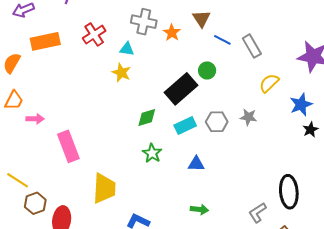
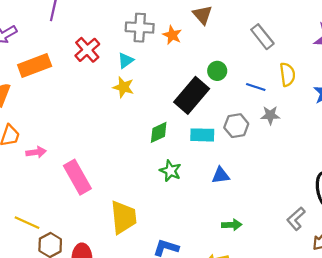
blue line: (222, 40) -> (256, 87), moved
cyan triangle: (127, 49) -> (126, 60), turned -35
yellow semicircle: (269, 83) -> (287, 74), turned 135
cyan rectangle: (185, 126) -> (202, 135), turned 35

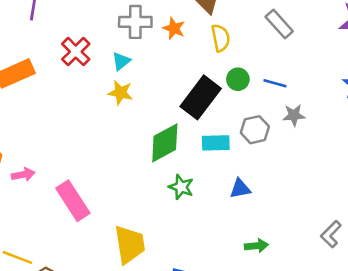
green circle: (217, 71) -> (238, 79), moved
yellow semicircle: (287, 74) -> (221, 38), moved
green diamond: (159, 132) -> (165, 143), size x1.5

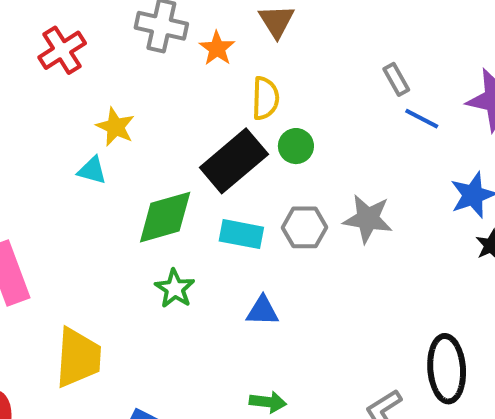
gray rectangle: (279, 24) -> (396, 79), moved, size x0.7
yellow semicircle: (221, 38) -> (265, 98), moved
cyan triangle: (121, 61) -> (92, 170), moved, turned 42
blue line: (275, 83) -> (422, 119), moved
gray star: (294, 115) -> (368, 219), size x1.4

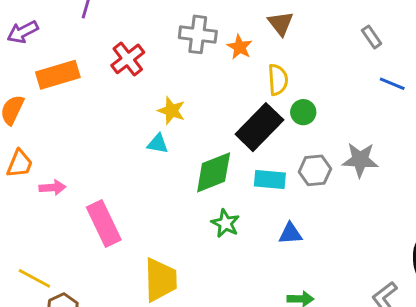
gray rectangle: (396, 79) -> (372, 37), moved

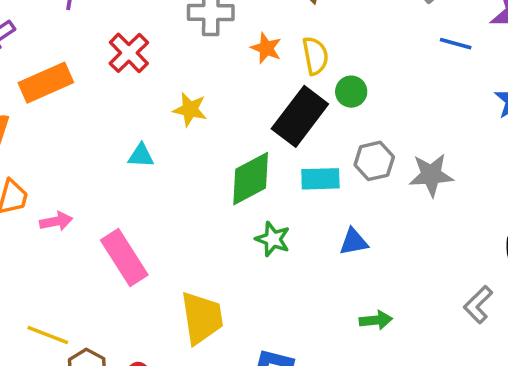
orange star: (240, 47) -> (266, 48), moved
cyan triangle: (158, 144) -> (141, 156), moved
gray star: (360, 160) -> (431, 175), moved

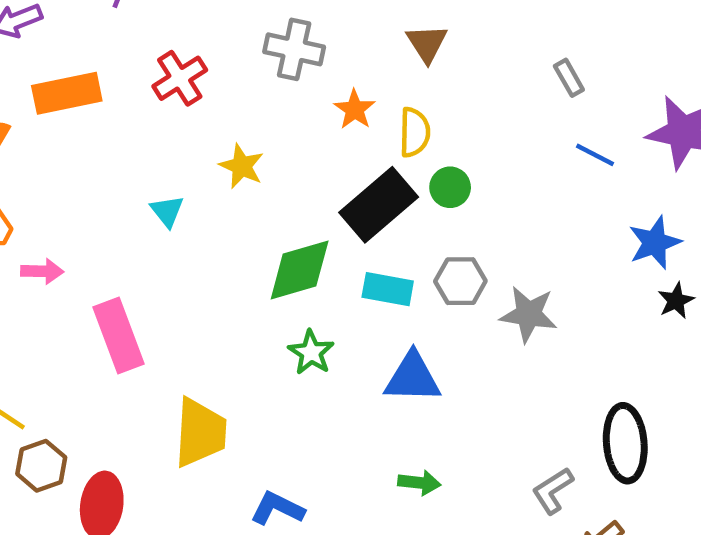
cyan triangle: (141, 156) -> (167, 211), turned 36
blue triangle: (354, 242) -> (413, 378), size x1.5

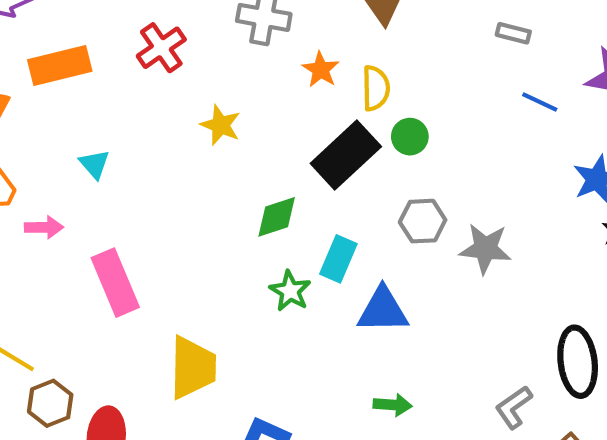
gray rectangle: (569, 78) -> (513, 33), turned -44
cyan triangle: (167, 211) -> (94, 164), moved
green diamond: (300, 270) -> (277, 217), size x0.7
cyan rectangle: (388, 289) -> (338, 259), moved, turned -75

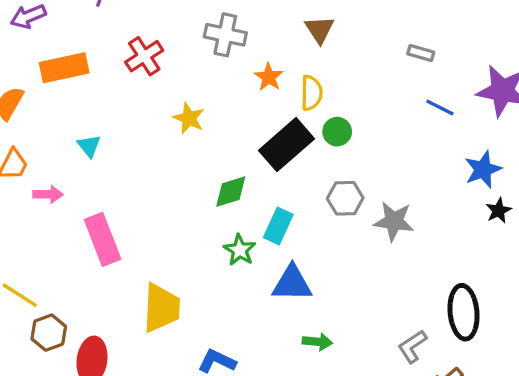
blue triangle: (383, 310) -> (292, 283), moved

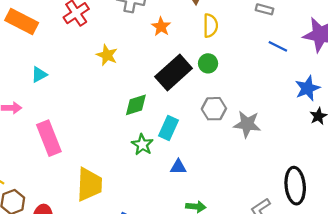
orange rectangle: (64, 68) -> (22, 21), turned 40
yellow semicircle: (311, 93) -> (210, 26), moved
cyan triangle: (89, 146) -> (39, 75), turned 42
blue triangle: (292, 283) -> (178, 167), size x0.6

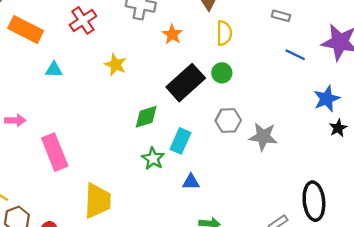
cyan triangle: (39, 75) -> (54, 70), moved, turned 30

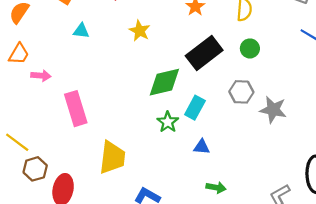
green circle: (222, 73) -> (250, 48), moved
green diamond: (146, 117) -> (164, 82), size x1.4

